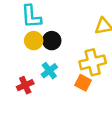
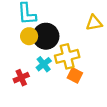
black circle: (52, 41) -> (46, 36), size x1.5
yellow cross: (93, 62) -> (67, 56), moved

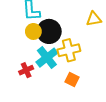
cyan cross: (44, 64) -> (47, 58), size x1.5
orange square: (75, 75) -> (72, 79), moved

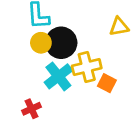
red cross: (26, 70) -> (32, 109), moved
orange square: (72, 79) -> (107, 83), moved

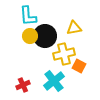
yellow triangle: (119, 27) -> (74, 28), moved
cyan cross: (58, 76) -> (54, 81), moved

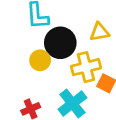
yellow circle: (30, 36) -> (40, 60), moved

